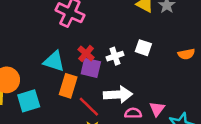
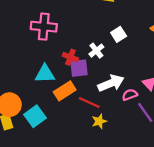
white square: (143, 48) -> (119, 34), turned -32
orange rectangle: (68, 86) -> (65, 91), turned 60

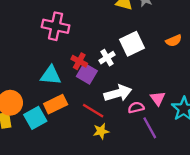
white square: (119, 34) -> (132, 44), size x1.5
purple square: (79, 68) -> (87, 74), turned 30
orange rectangle: (65, 91) -> (56, 104), moved

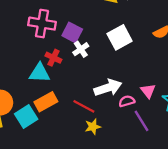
white cross: (107, 58) -> (81, 49), moved
red cross: (79, 61) -> (53, 58), moved
purple square: (87, 74) -> (72, 32), moved

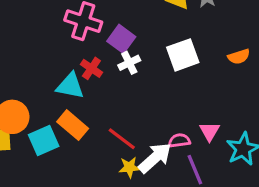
white arrow: (108, 88) -> (155, 158), moved, turned -32
orange rectangle: (46, 102) -> (73, 125), turned 60

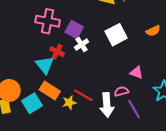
cyan triangle: (70, 86) -> (45, 65), turned 48
pink triangle: (210, 131) -> (137, 73), moved, turned -32
white arrow: (155, 158) -> (107, 105), turned 135
yellow star: (129, 167) -> (69, 103), moved

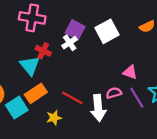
purple square: (74, 30) -> (75, 30), moved
orange rectangle: (50, 91) -> (36, 93), turned -66
yellow star: (69, 103) -> (54, 118), moved
purple line: (134, 109) -> (137, 98), moved

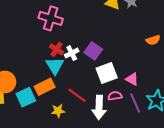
purple square: (75, 30) -> (93, 51), moved
white square: (107, 31) -> (107, 73), moved
white cross: (70, 43) -> (72, 53), moved
cyan triangle: (30, 66) -> (55, 66), moved

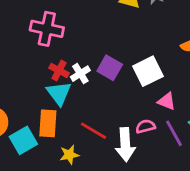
white square: (107, 73) -> (148, 71), moved
orange rectangle: (45, 87) -> (48, 123), turned -54

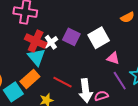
red cross: (59, 71) -> (36, 41), size x1.5
orange rectangle: (48, 123) -> (30, 79), turned 48
pink semicircle: (145, 126) -> (101, 96), moved

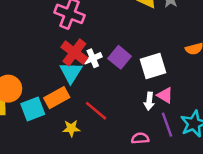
white arrow: (86, 91) -> (149, 101), moved, size x0.6

